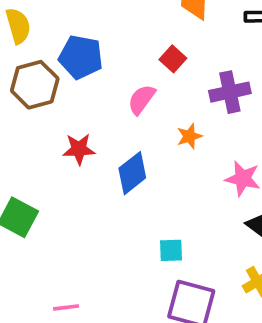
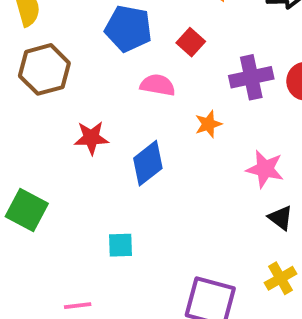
blue pentagon: (81, 57) -> (128, 28), moved
pink semicircle: (142, 99) -> (158, 85), turned 64
cyan square: (171, 250) -> (121, 245), moved

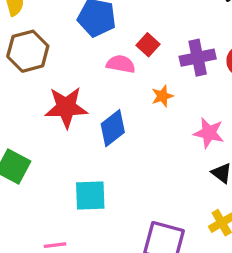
red square: (191, 42) -> (148, 45), moved
red star: (91, 138) -> (66, 107), size x1.5
cyan square: (121, 245) -> (90, 195), size x1.5

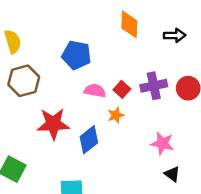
red square: (148, 45) -> (122, 89), moved
orange star: (162, 96) -> (116, 115), moved

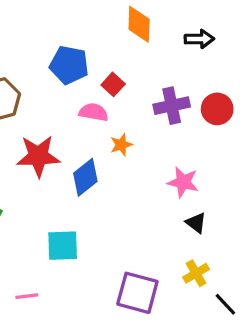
red square: (122, 89) -> (113, 84), moved

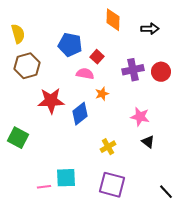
cyan square: (63, 246) -> (66, 178), moved
yellow cross: (196, 273) -> (108, 147), moved

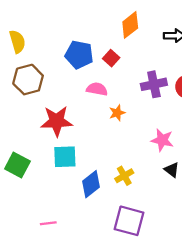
orange diamond: (113, 20) -> (130, 25), turned 50
red square: (97, 57) -> (111, 58), moved
blue diamond: (80, 114) -> (91, 184), moved
cyan square: (66, 178) -> (65, 157), moved

